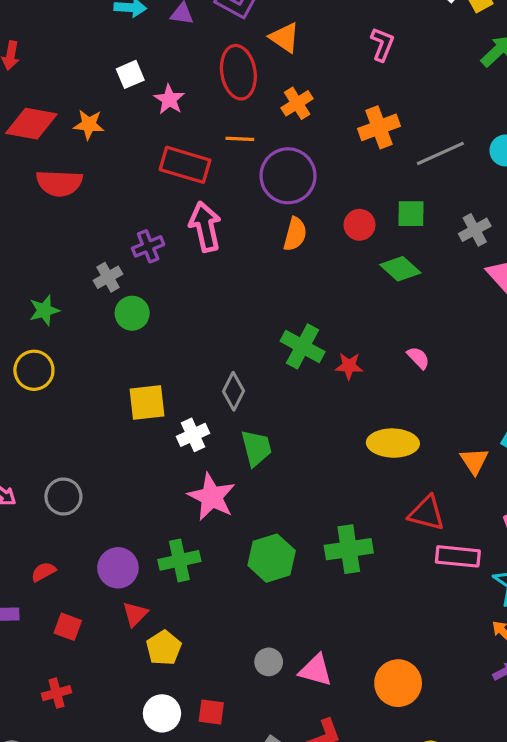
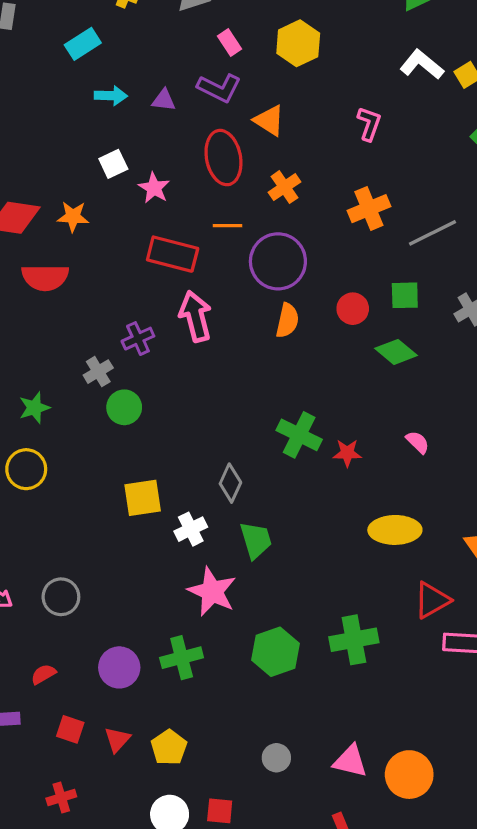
red triangle: (427, 513) -> (432, 600), turned -42
red triangle: (135, 614) -> (117, 740), moved
pink triangle: (316, 670) -> (350, 761), moved

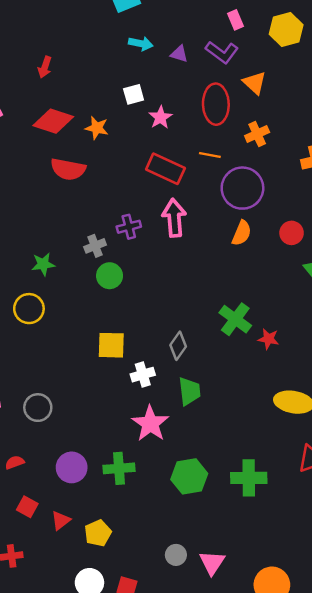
pink triangle: (350, 761) -> (212, 563), moved, turned 40

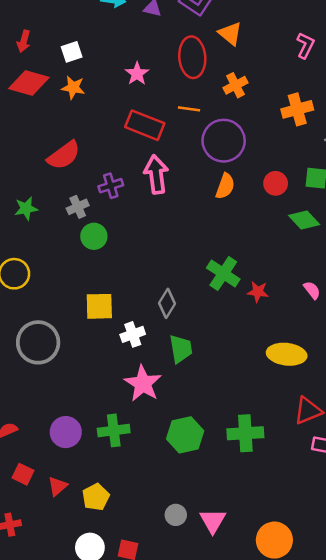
red arrow: (45, 67) -> (24, 41), moved
white square: (134, 94) -> (72, 52), moved
red semicircle: (68, 169) -> (64, 155), moved, turned -44
green star: (43, 264) -> (26, 208), moved
gray circle: (38, 408) -> (38, 342), moved, size x1.5

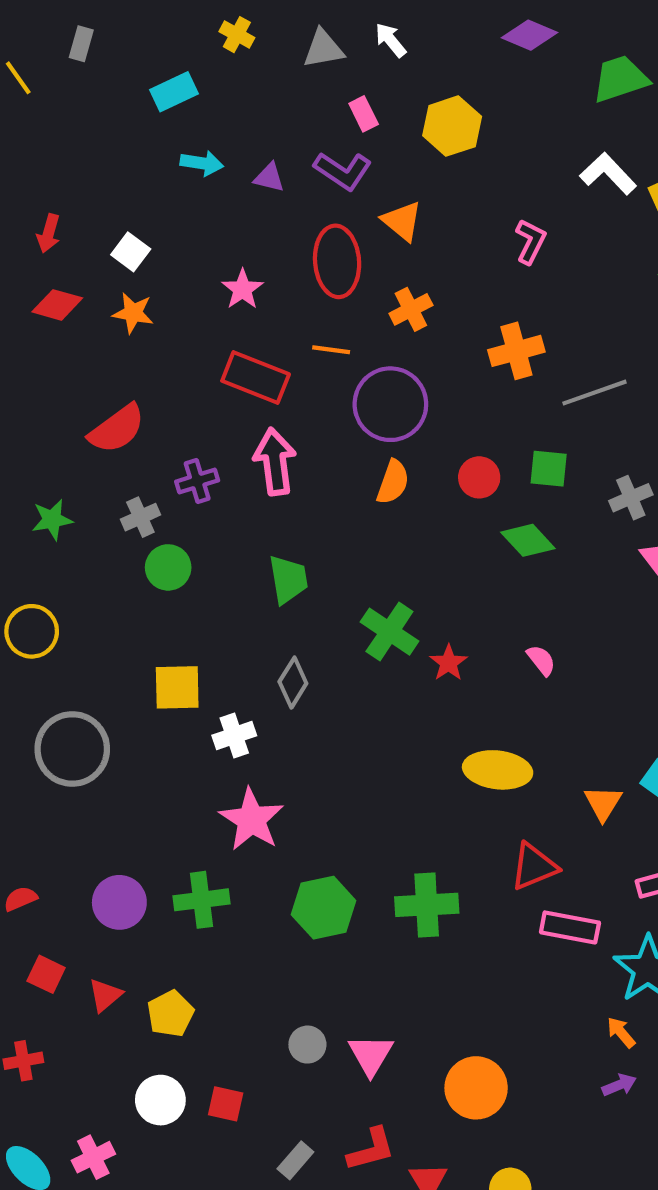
white square: (72, 52) -> (131, 252), turned -35
red diamond: (29, 83) -> (57, 305), size x0.7
red star: (258, 292) -> (449, 663), turned 30
green trapezoid: (181, 349) -> (288, 579), moved

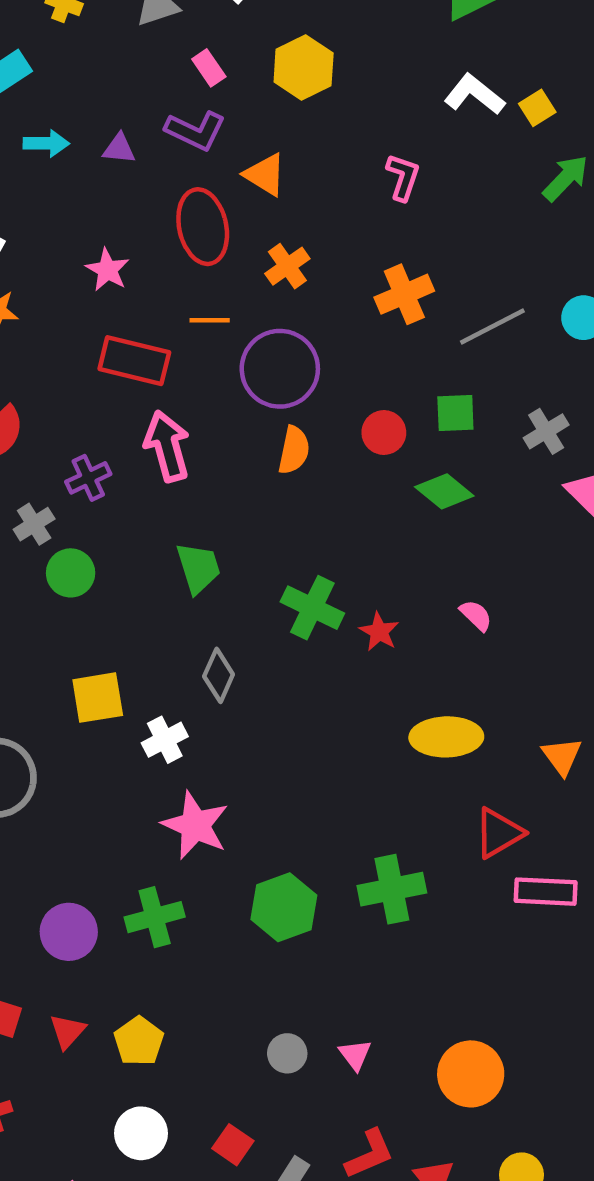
pink triangle: (371, 1055) -> (355, 1055), size x0.7
red square: (226, 1104) -> (233, 1145), moved, turned 30

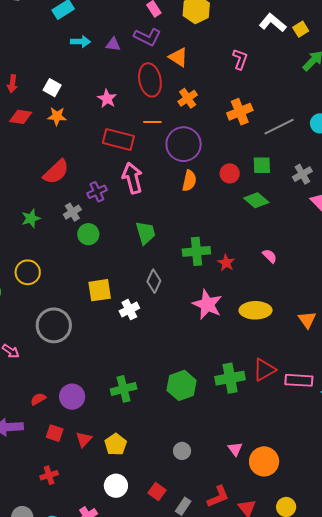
green cross: (312, 608) -> (196, 251), turned -32
pink star: (195, 825) -> (207, 304), moved
red triangle: (499, 833) -> (264, 370), moved
purple circle: (69, 932) -> (72, 397), moved
pink triangle: (355, 1055) -> (235, 449), moved

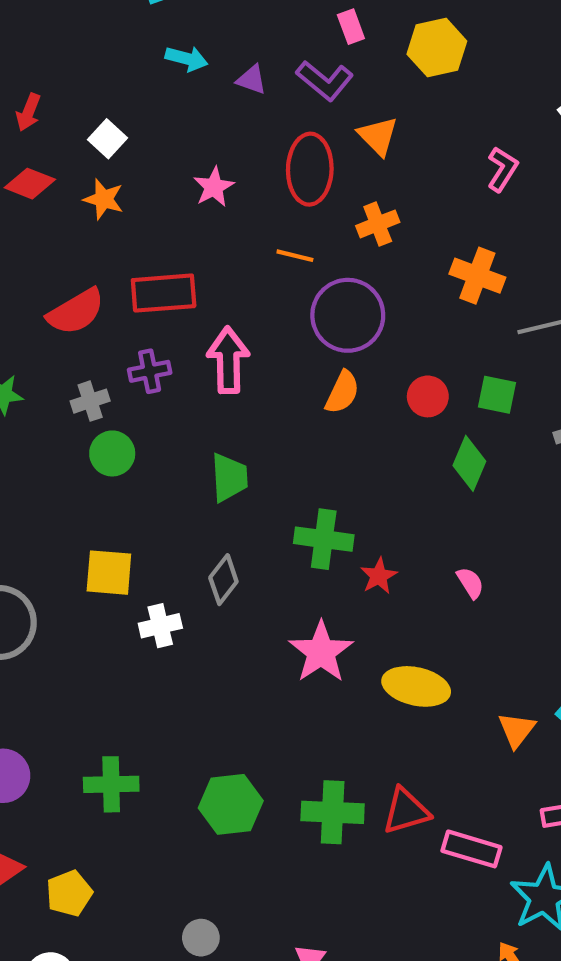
orange cross: (240, 112) -> (477, 276), turned 30
red rectangle: (118, 140) -> (164, 293), moved, turned -32
green diamond: (256, 200) -> (469, 463), turned 60

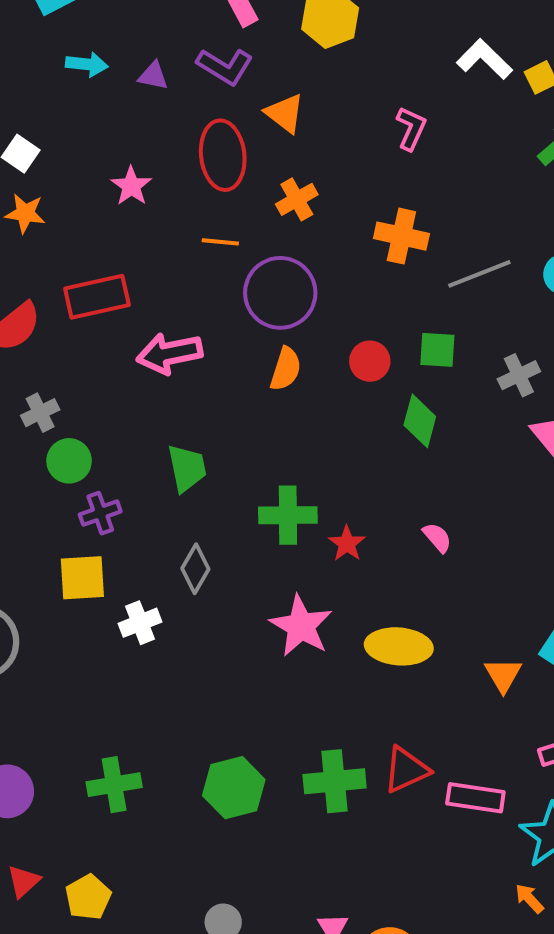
pink arrow: (228, 360) -> (169, 353), turned -92
purple cross: (150, 371) -> (100, 513), moved

